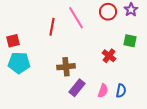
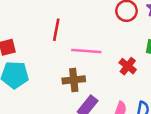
pink line: (76, 18) -> (86, 51), moved, turned -55

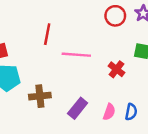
brown cross: (74, 80) -> (40, 96), moved

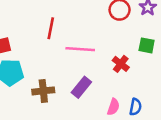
purple rectangle: (78, 108) -> (81, 87), moved

